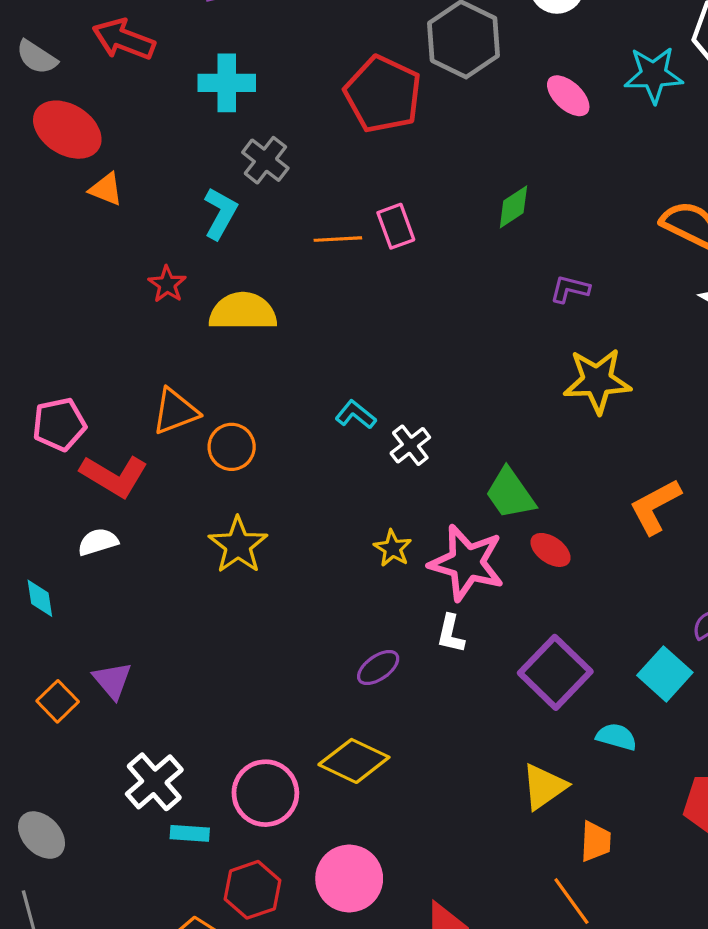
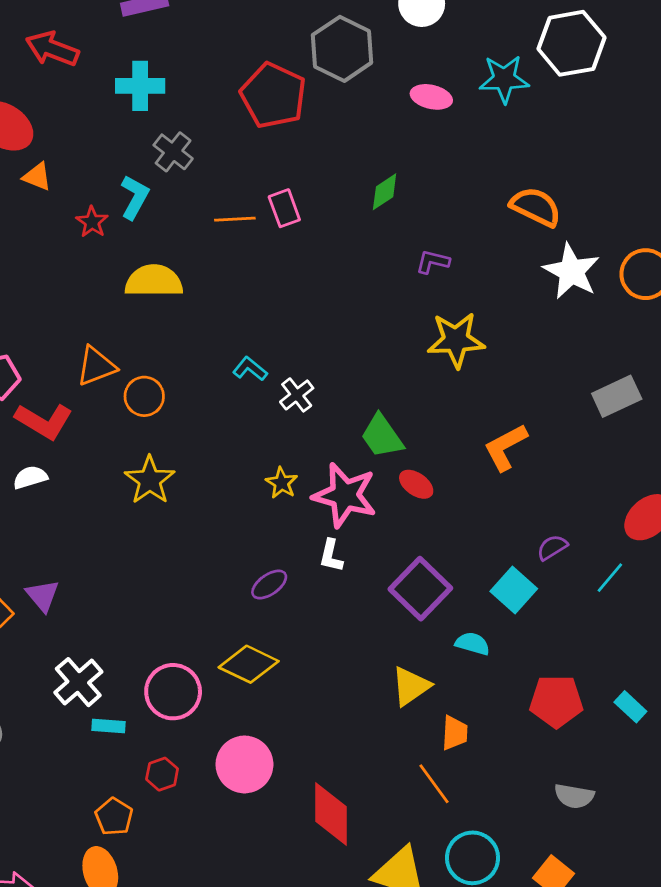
pink ellipse: (568, 96) -> (431, 97), turned -30
red star: (167, 284) -> (92, 222), moved
red hexagon: (253, 890) -> (162, 774), size x0.7

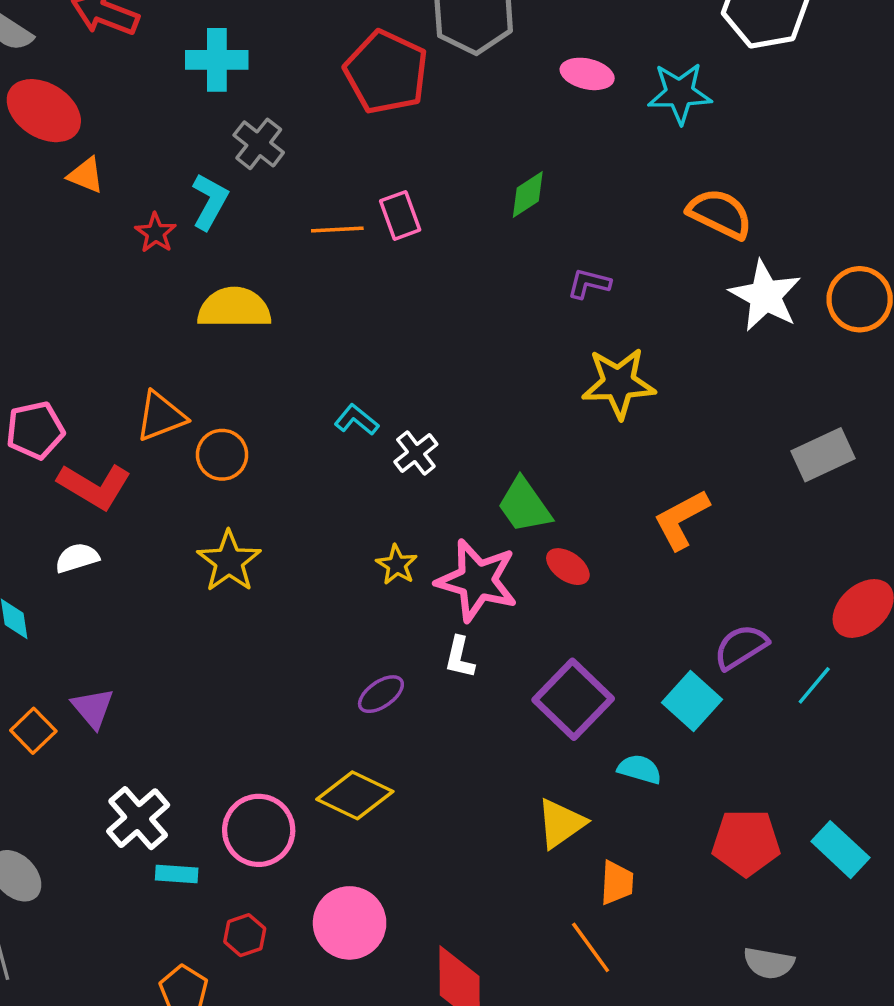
cyan star: (504, 79) -> (680, 93), moved
purple semicircle: (552, 547) -> (741, 647), size x1.4
cyan rectangle: (630, 707) -> (840, 850), size x1.4

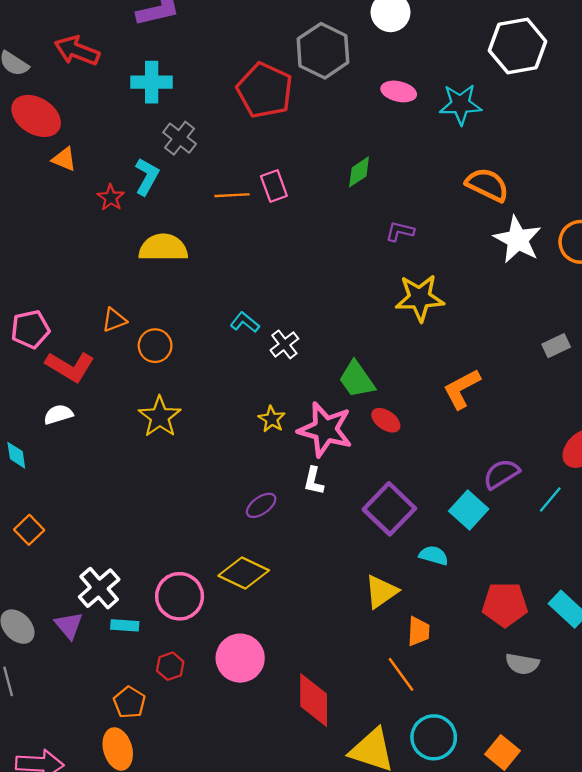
orange triangle: (161, 416) -> (114, 320), size x0.7
gray rectangle: (823, 455) -> (556, 346), size x0.7
purple triangle: (93, 708) -> (69, 625), moved
gray semicircle: (769, 963) -> (522, 664), moved

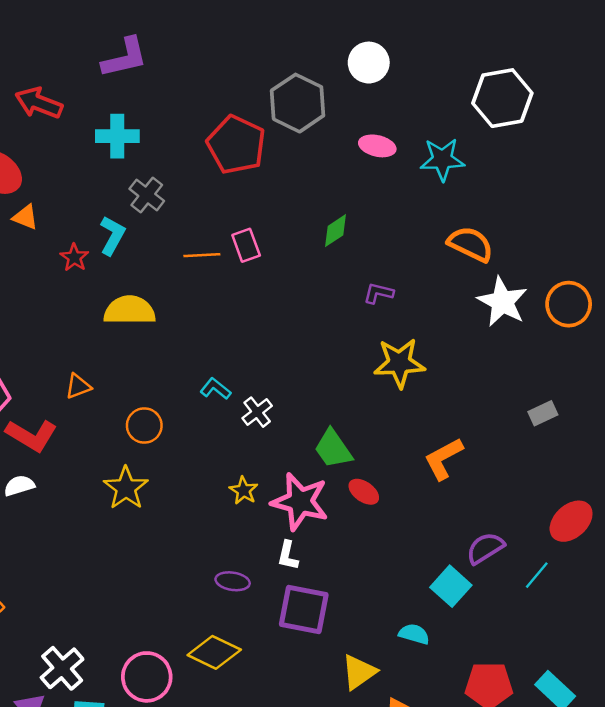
orange circle: (155, 346) -> (144, 426), moved
purple ellipse: (261, 505) -> (233, 581), turned 44
purple square: (389, 509) -> (304, 609), moved, turned -33

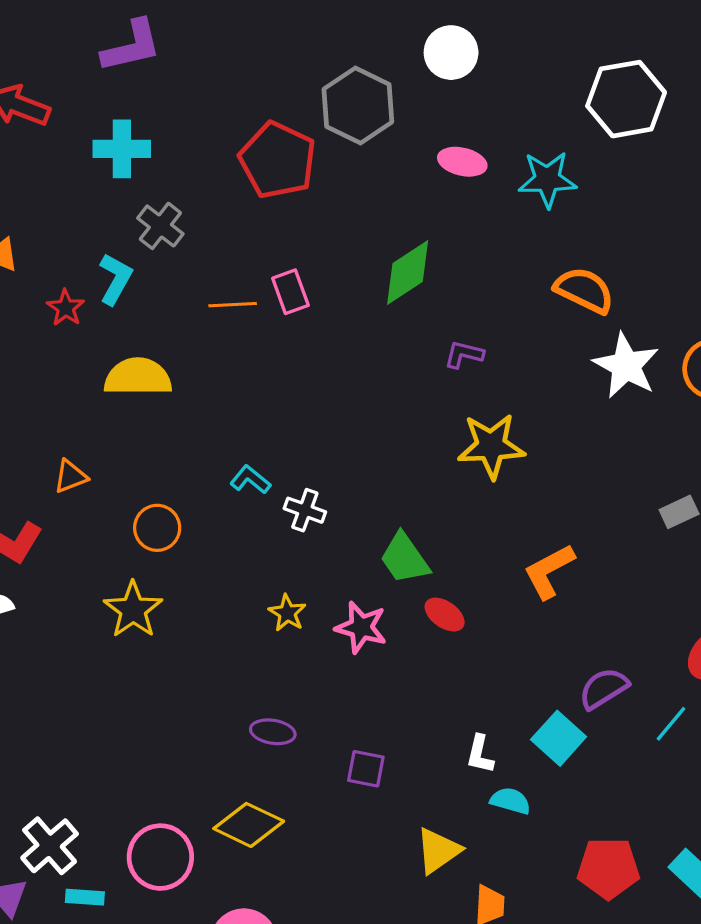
green diamond: (336, 231) -> (408, 273), size x1.5
white cross: (257, 412) -> (305, 510), turned -32
pink star: (300, 502) -> (361, 627), size x0.7
white L-shape: (288, 556) -> (480, 754), moved
purple square: (304, 609) -> (366, 769), size x0.6

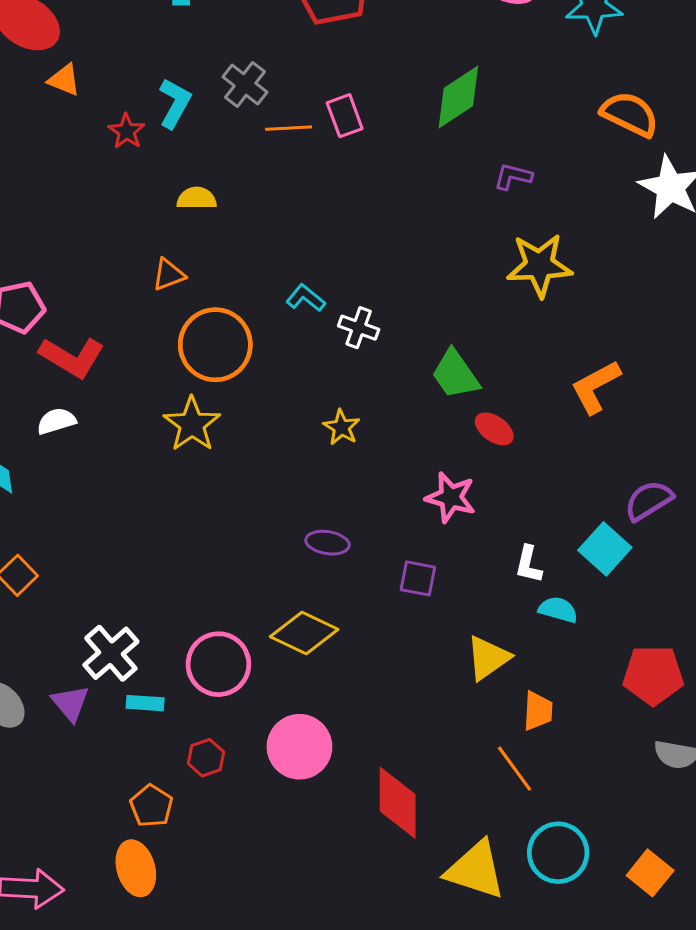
gray cross: (160, 226) -> (245, 85), moved
yellow semicircle: (138, 377) -> (197, 198), size x0.6
orange triangle: (70, 476) -> (169, 275), moved
orange circle: (157, 528) -> (215, 345), size x1.6
pink star: (361, 627) -> (451, 497), moved

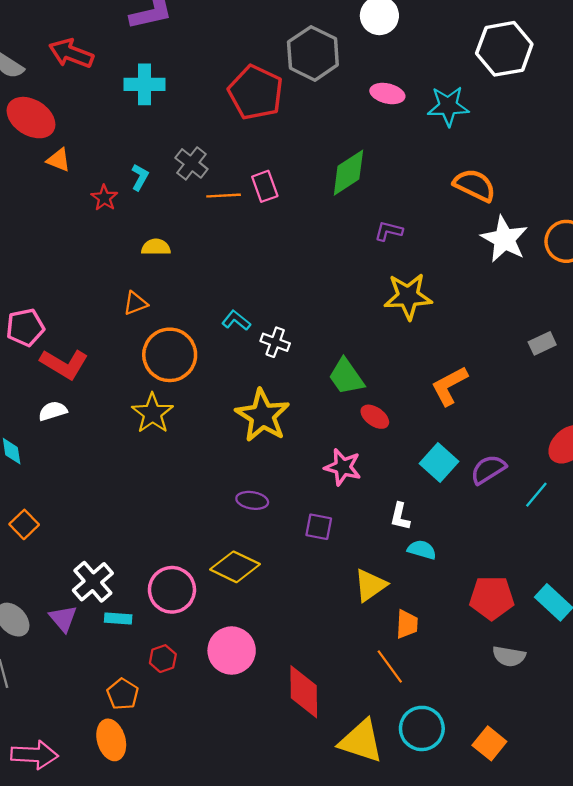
cyan L-shape: (175, 103) -> (140, 177), size x0.7
yellow star: (342, 427) -> (263, 416), size x2.0
cyan square: (605, 549) -> (439, 463), moved

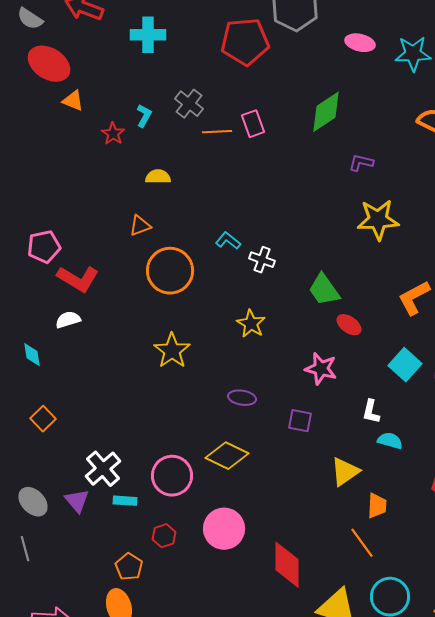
red pentagon: (256, 92) -> (245, 42), turned -30
yellow star: (152, 413) -> (172, 351), moved
yellow star: (263, 416) -> (251, 324), size x0.6

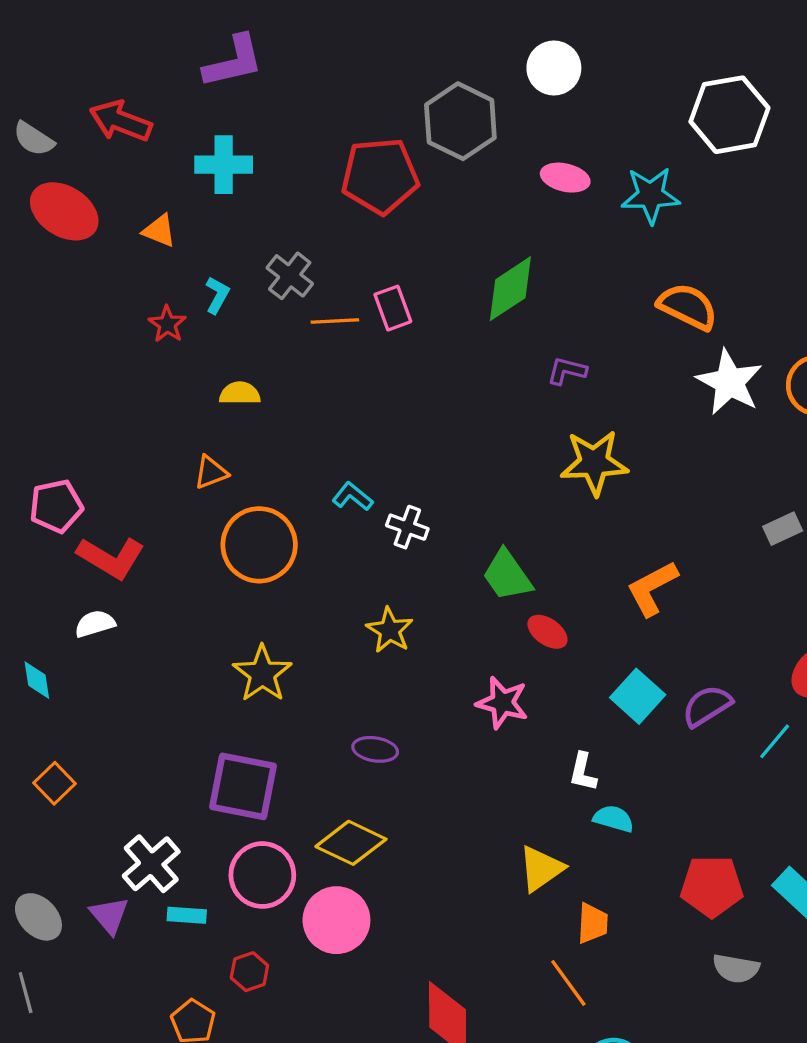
orange triangle: (73, 101) -> (159, 231), moved
purple square: (300, 421) -> (243, 786), moved, size x1.8
pink circle: (224, 529) -> (336, 920), moved

